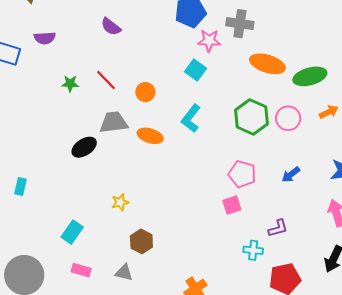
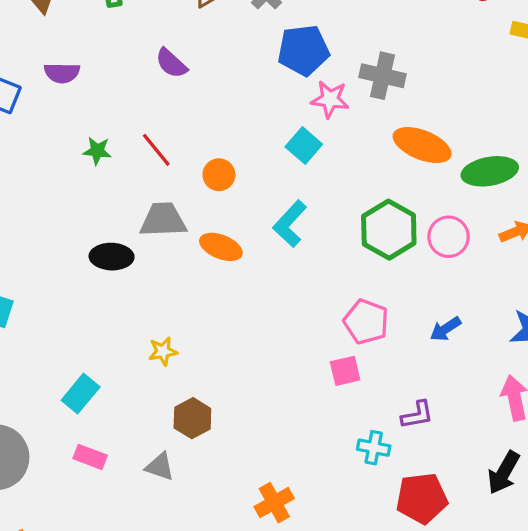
black ellipse: (84, 147) -> (112, 257), turned 30

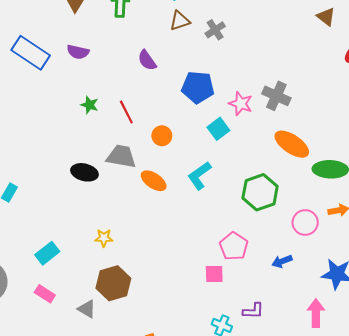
blue pentagon: (303, 50) -> (198, 87), moved
pink circle: (449, 237) -> (305, 222), moved
brown hexagon: (192, 418) -> (113, 283), size x1.4

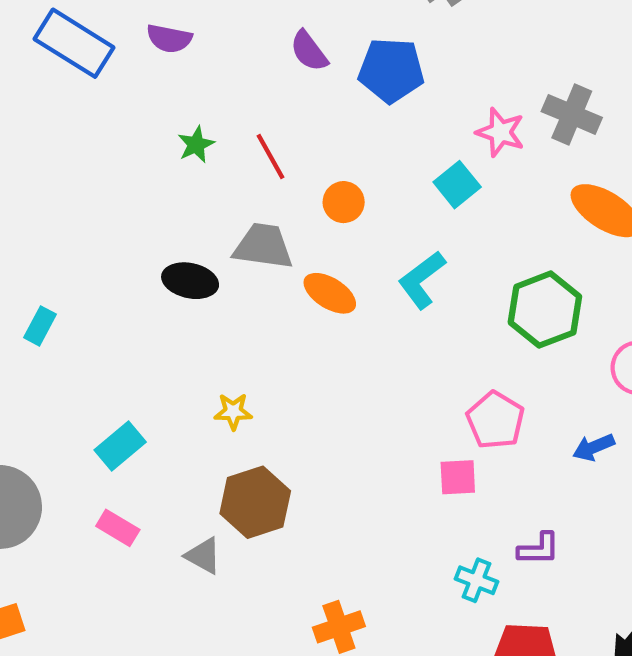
blue pentagon: (198, 87) -> (391, 70), moved
green star: (90, 105) -> (196, 144), turned 30

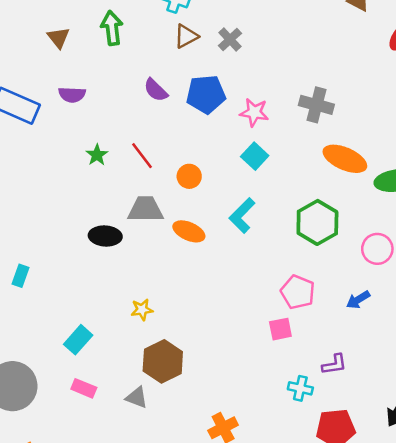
pink star: (500, 132) -> (254, 112), moved

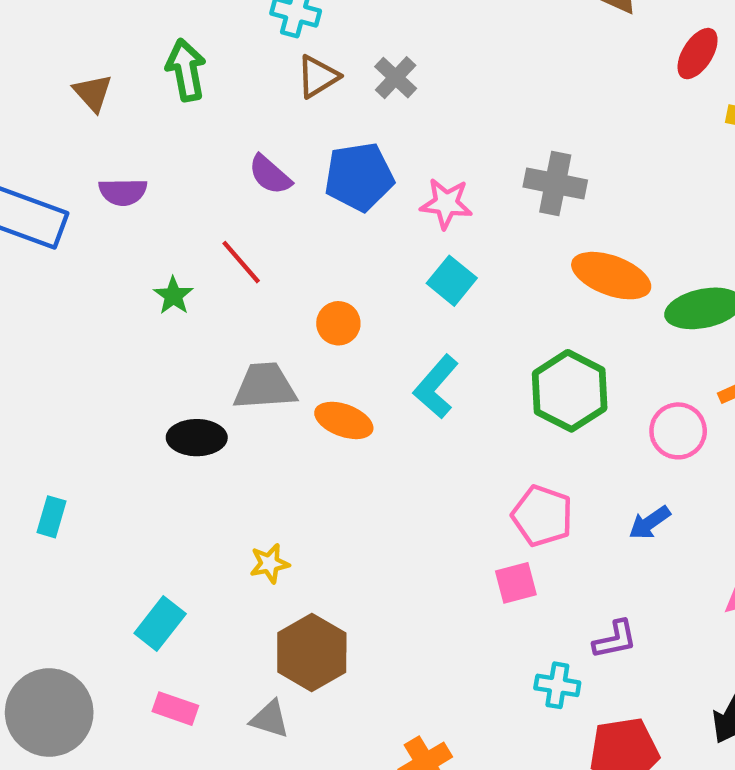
red line: (142, 156) -> (241, 262), moved

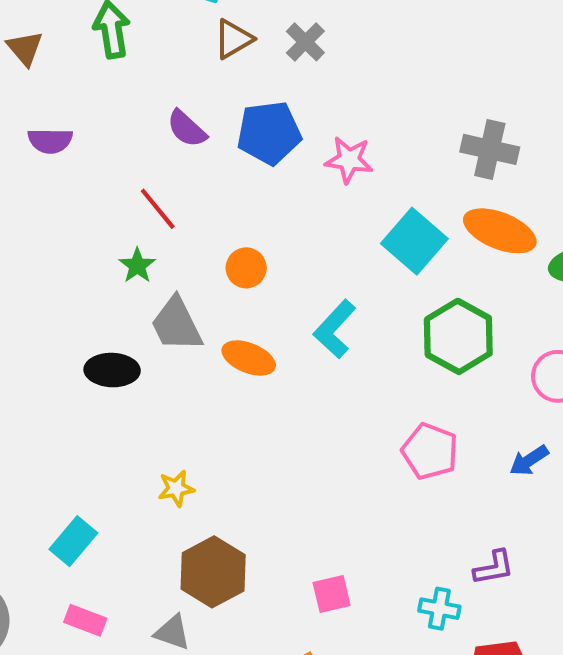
gray cross: (555, 184) -> (490, 149), moved
cyan square: (452, 281) -> (414, 241), moved, size x1.4
green star: (173, 296) -> (137, 266), moved
gray trapezoid: (265, 386) -> (176, 324), turned -114
pink square: (516, 583) -> (332, 594), moved

